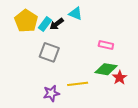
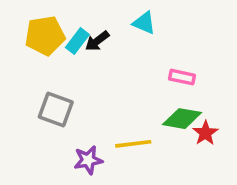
cyan triangle: (76, 14) -> (144, 23), moved
yellow pentagon: (26, 21) -> (45, 36), turned 30
gray square: (49, 52) -> (56, 110), moved

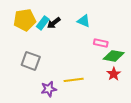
cyan triangle: (144, 23) -> (84, 21), moved
green diamond: (182, 119) -> (114, 56), moved

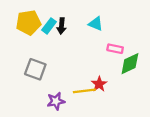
black arrow: (54, 23) -> (62, 26), turned -48
green diamond: (114, 56) -> (130, 64), turned -35
red star: (114, 74) -> (99, 84), moved

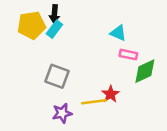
cyan triangle: (96, 24) -> (118, 33), moved
black arrow: (62, 26) -> (54, 14), moved
gray square: (35, 69) -> (57, 76), moved

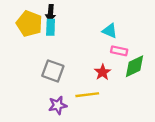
yellow pentagon: (32, 25) -> (29, 24), turned 30
cyan rectangle: (54, 29) -> (51, 27), turned -35
red star: (110, 94) -> (103, 72), moved

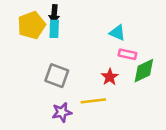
yellow pentagon: (29, 24) -> (31, 25), turned 30

